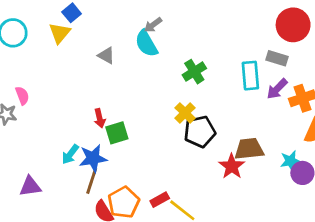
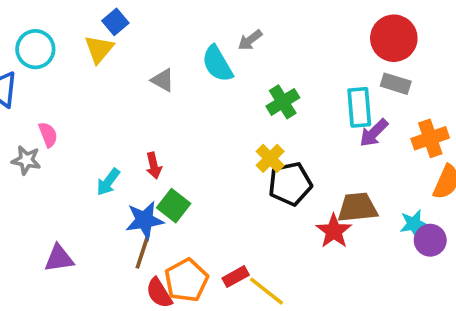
gray arrow: (153, 25) -> (250, 40), moved
red circle: (293, 25) -> (394, 38), moved
purple arrow: (277, 89) -> (374, 133), moved
green square: (117, 133) -> (174, 206), moved, turned -35
cyan arrow: (70, 154) -> (108, 182), moved

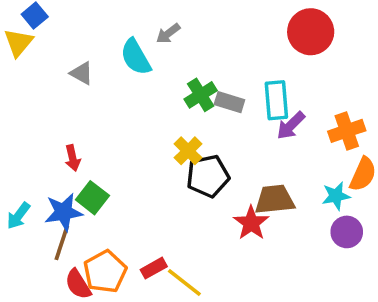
gray rectangle: (396, 84) -> (229, 102), moved
cyan arrow: (108, 182) -> (18, 216), moved
cyan star: (414, 224) -> (336, 196), moved

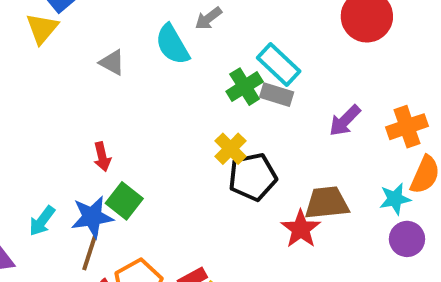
cyan rectangle: (276, 100) -> (279, 64), moved, turned -42

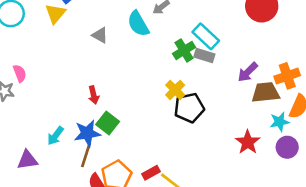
brown trapezoid: (327, 203) -> (266, 92), moved
red star: (301, 229) -> (248, 142), moved

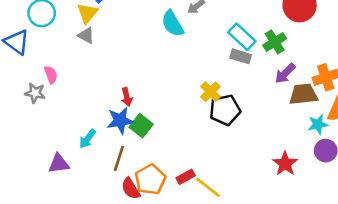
gray triangle: (100, 35) -> (86, 35), moved
green cross: (184, 50) -> (275, 42), moved
blue star: (87, 133) -> (120, 120), moved
red star: (248, 142) -> (285, 164), moved

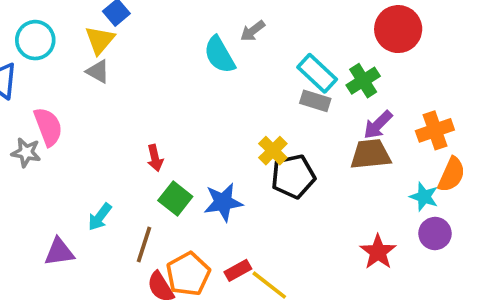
pink semicircle: (51, 75) -> (48, 127), size x1.5
brown trapezoid: (303, 94) -> (371, 154), moved
blue star: (120, 120) -> (223, 202), moved
cyan star: (318, 124) -> (424, 197), turned 30

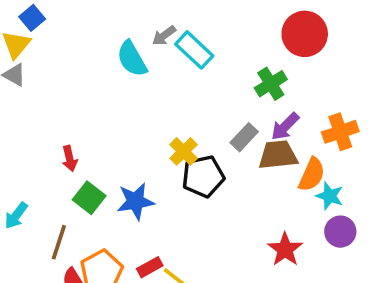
cyan rectangle: (317, 73) -> (194, 50), moved
gray rectangle: (315, 101) -> (244, 137), moved, turned -64
orange semicircle: (452, 175) -> (312, 175), moved

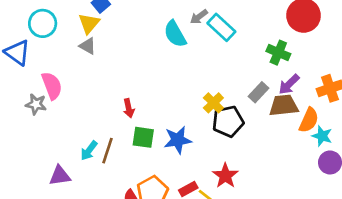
green cross: (271, 84) -> (278, 53), turned -35
green square: (89, 198) -> (143, 137), turned -30
brown line: (59, 242) -> (107, 151), moved
red star: (285, 249) -> (225, 176), moved

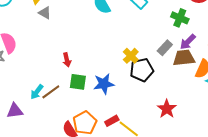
gray triangle: (88, 46) -> (45, 13), moved
brown line: (107, 151) -> (51, 92), turned 36
red star: (225, 176) -> (167, 109), moved

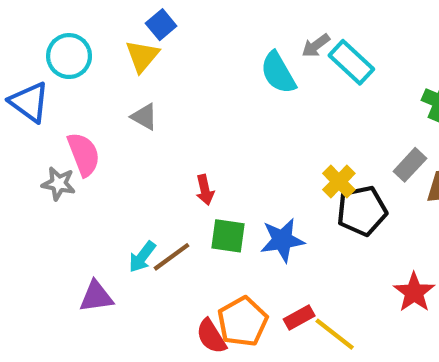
gray triangle: (45, 13) -> (144, 117), moved

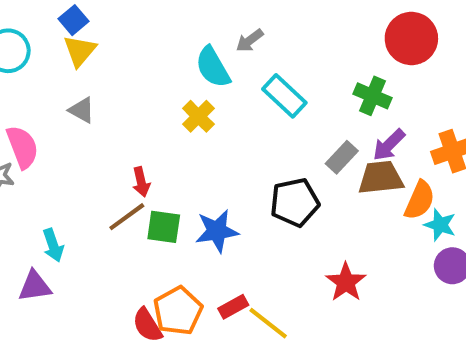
blue square: (161, 25) -> (74, 20), moved
cyan rectangle: (351, 62) -> (284, 96), moved
yellow cross: (339, 182) -> (198, 116), moved
cyan arrow: (142, 257) -> (53, 245), moved, turned -56
brown line: (172, 257) -> (127, 217), moved

